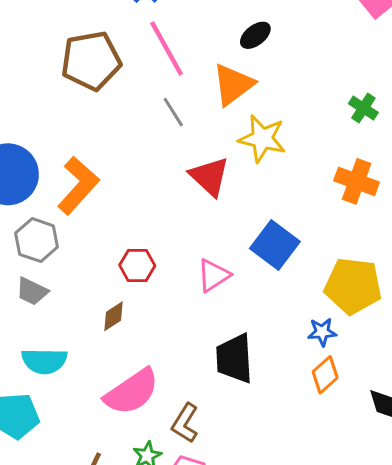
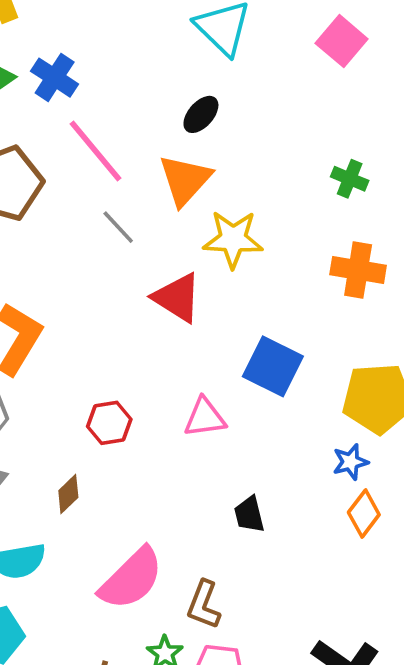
pink triangle: (214, 275) -> (205, 418), turned 36
brown diamond: (114, 316) -> (68, 494), moved
black trapezoid: (234, 358) -> (249, 514), size x0.6

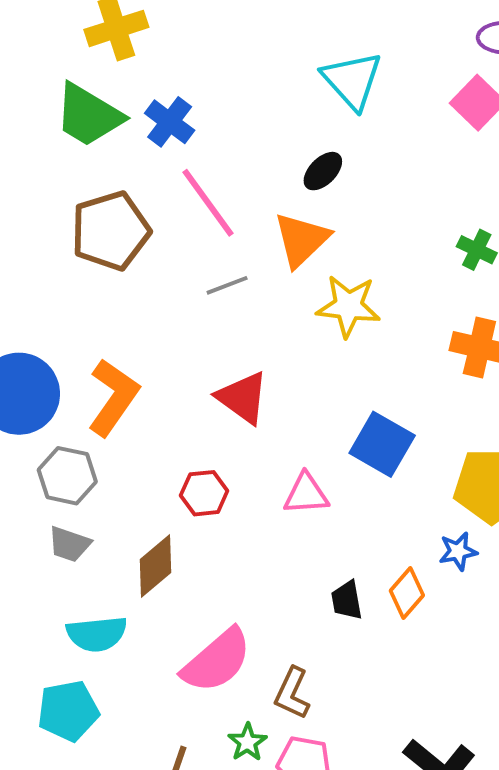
gray line: (118, 227) -> (227, 285), turned -72
red triangle: (177, 298) -> (243, 398), moved
brown diamond: (68, 494) -> (156, 566), size x1.5
orange diamond: (364, 514) -> (407, 593), moved

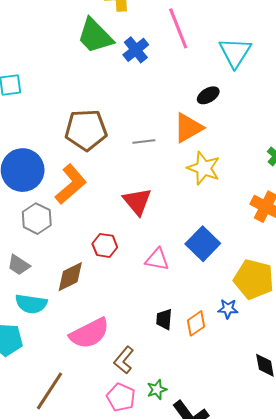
pink line: (208, 203) -> (178, 28), moved
brown pentagon: (111, 231) -> (86, 130), moved
gray trapezoid: (69, 544) -> (19, 265), moved
green star: (247, 742) -> (157, 390), moved

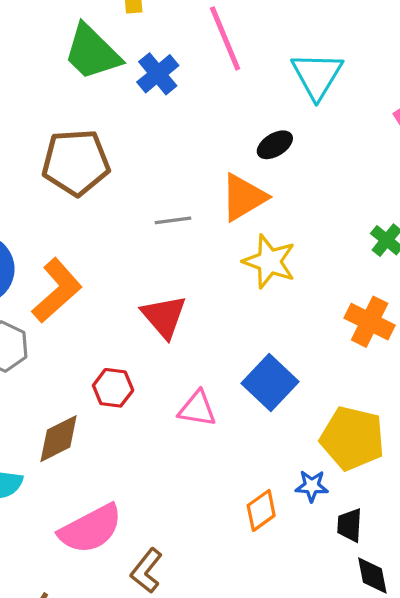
brown pentagon: (86, 130) -> (76, 162), moved
black trapezoid: (164, 319) -> (350, 525), moved

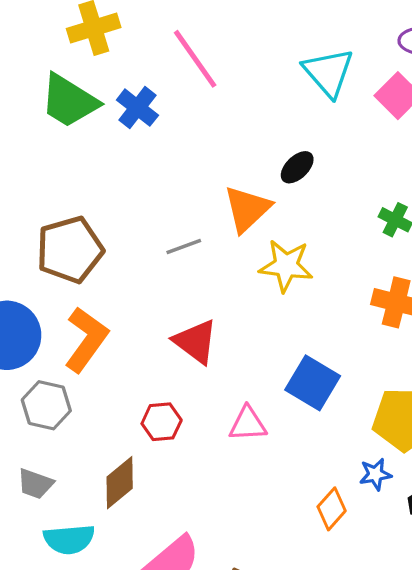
cyan triangle: (317, 75) -> (328, 72), moved
black ellipse: (275, 145) -> (297, 167), moved
brown pentagon: (76, 162) -> (70, 250), moved

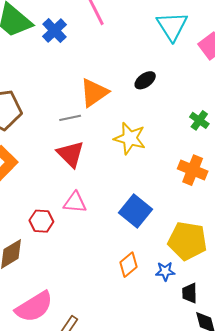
orange triangle: (247, 209) -> (94, 93), moved
red triangle: (196, 342) -> (70, 154), moved
pink triangle: (248, 424) -> (75, 202), moved
orange diamond: (332, 509) -> (129, 265), moved

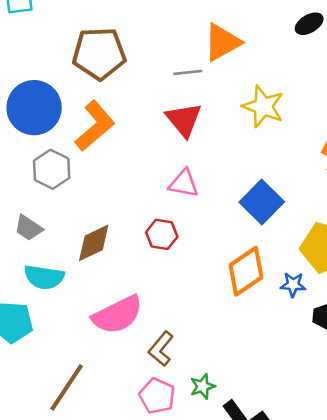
black ellipse: (145, 80) -> (309, 24), moved
red hexagon: (41, 221) -> (162, 234), moved
orange diamond: (129, 265) -> (246, 271), size x1.5

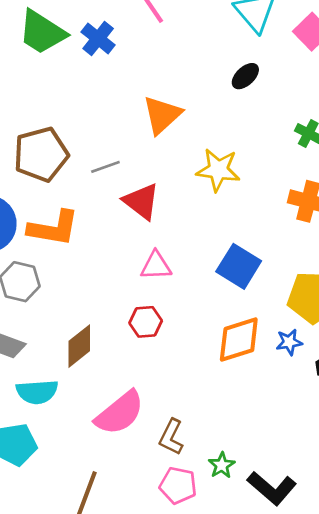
gray line: (188, 72) -> (105, 167), moved
orange L-shape: (95, 126) -> (53, 228), turned 63
orange diamond: (246, 271) -> (239, 340), turned 30

